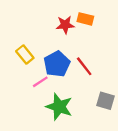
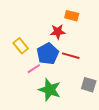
red star: (65, 25) -> (58, 32), moved
red line: (84, 66) -> (71, 56), turned -36

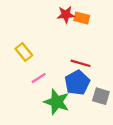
red star: (58, 32) -> (66, 15), moved
blue pentagon: (48, 54) -> (77, 83), moved

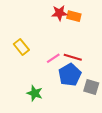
pink line: (39, 78) -> (53, 58), moved
green star: (57, 102) -> (35, 93), moved, size x0.7

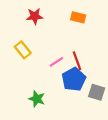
red star: (59, 13) -> (35, 16), moved
red line: (73, 57) -> (77, 61), turned 54

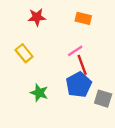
pink line: (56, 62) -> (75, 51), moved
green star: (37, 99) -> (39, 93), moved

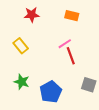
blue pentagon: (79, 85) -> (51, 92), moved
green star: (39, 93) -> (22, 82), moved

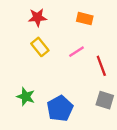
yellow rectangle: (21, 46) -> (40, 47), moved
red line: (71, 56) -> (101, 66), moved

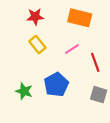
orange rectangle: (85, 19) -> (80, 18), size x1.5
blue pentagon: (60, 108) -> (56, 85), moved

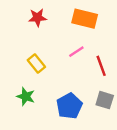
yellow rectangle: (37, 45) -> (36, 63), moved
blue pentagon: (56, 85) -> (69, 106), moved

